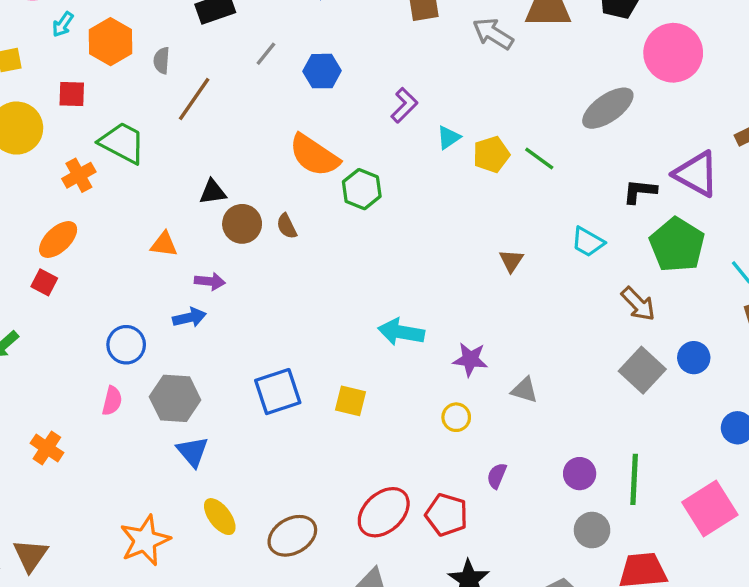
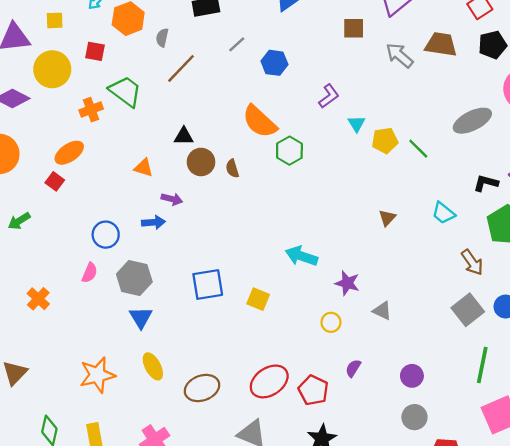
cyan triangle: (449, 137) -> (357, 124), turned -36
green line: (634, 479) -> (482, 365), moved

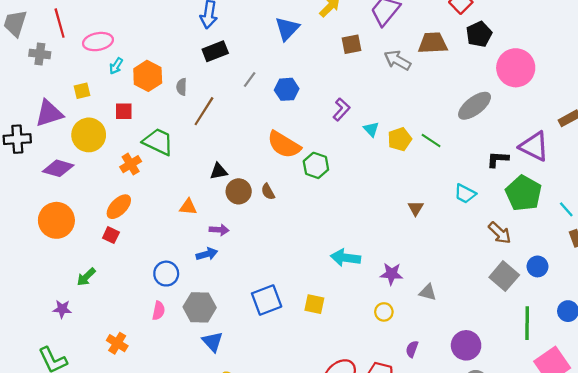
purple circle: (412, 376) -> (466, 345), size x1.4

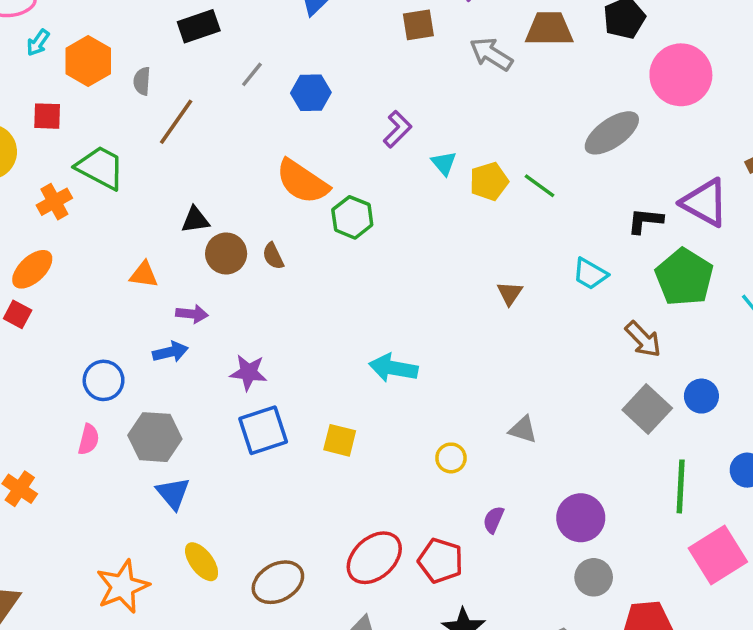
purple star: (391, 274) -> (248, 372), moved

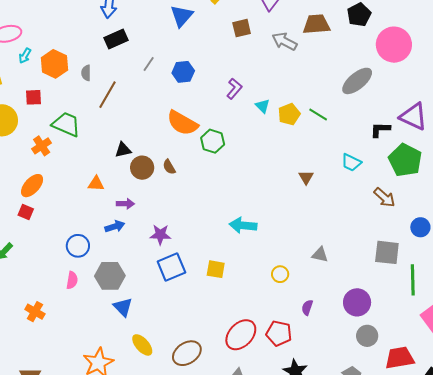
gray square: (647, 409) -> (387, 252), moved, turned -32

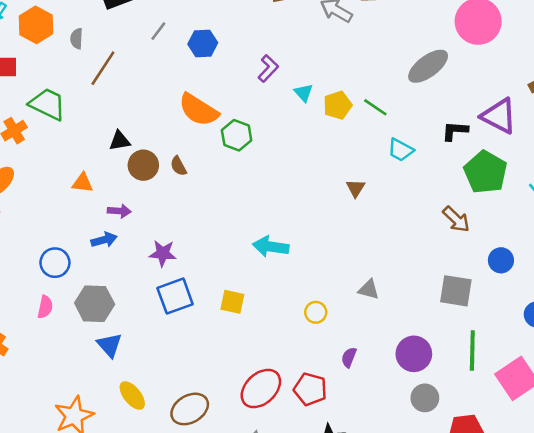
cyan trapezoid: (351, 162) -> (401, 150), moved
green line: (413, 280) -> (472, 350), moved

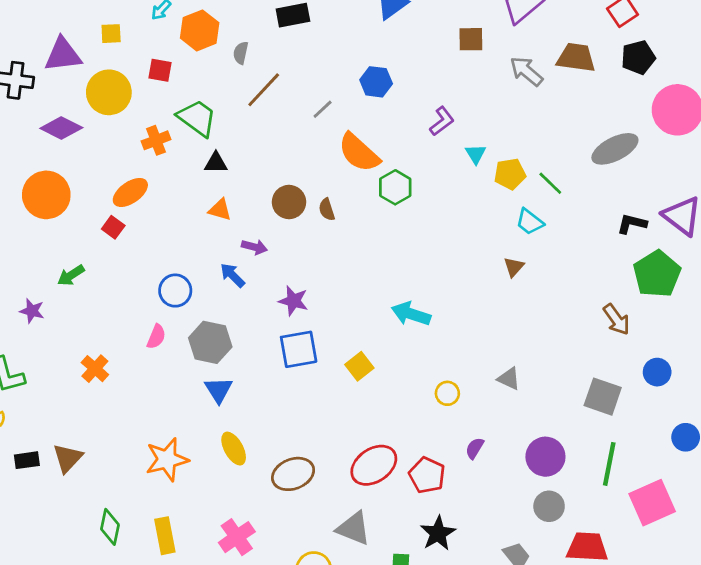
gray line: (158, 31) -> (323, 109), moved
black triangle: (120, 141) -> (216, 163), moved
cyan trapezoid: (401, 150) -> (530, 222), moved
blue arrow: (104, 240) -> (233, 275), turned -130
yellow square: (232, 302) -> (359, 366), turned 30

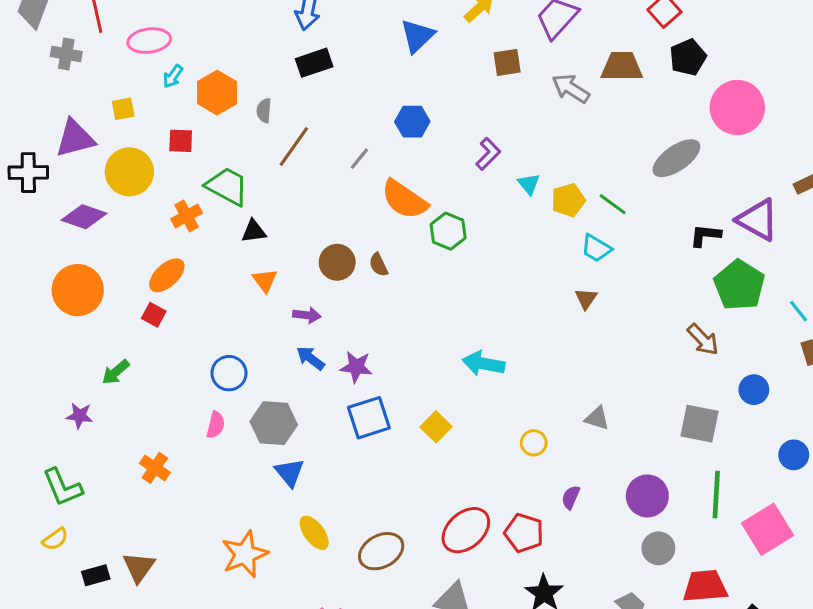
orange triangle: (220, 210) -> (265, 281), turned 45
blue arrow: (233, 275) -> (310, 358), moved

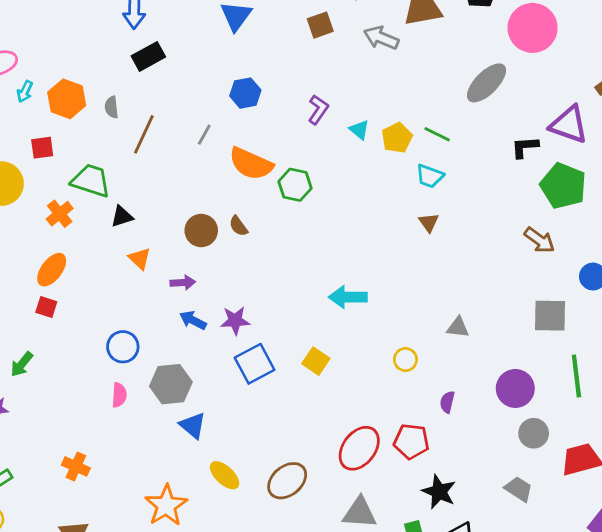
orange cross: (155, 468) -> (76, 466), moved

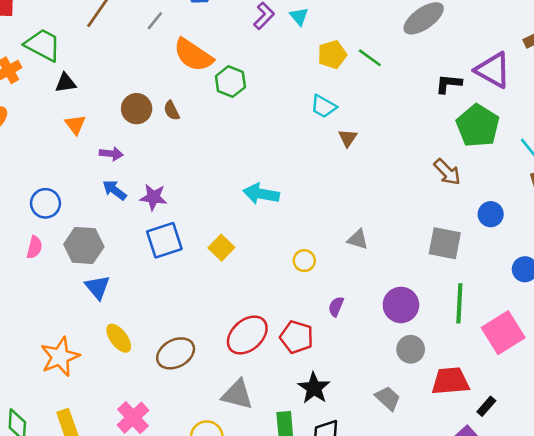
cyan triangle: (359, 130) -> (299, 16), moved
cyan trapezoid: (430, 176) -> (324, 106), moved

